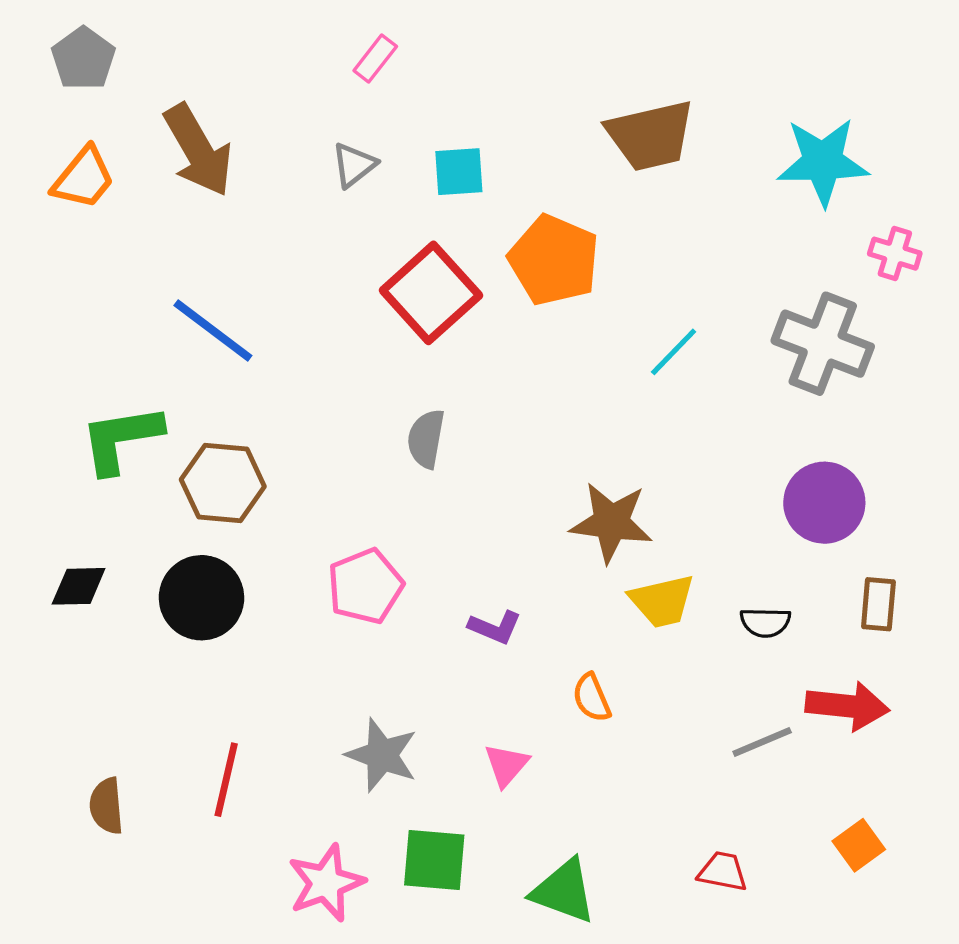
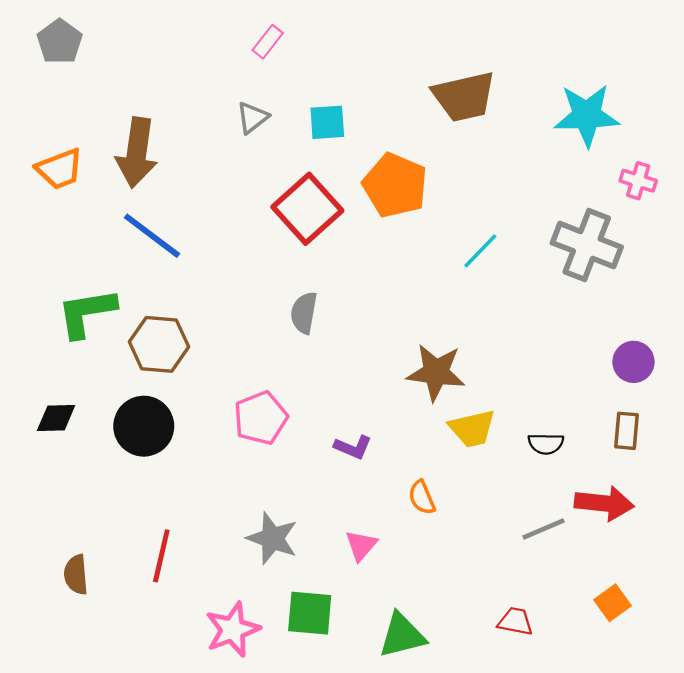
brown arrow: (198, 150) -> (137, 153), moved, turned 38
orange trapezoid: (83, 178) -> (60, 169), moved, turned 30
purple circle: (824, 503) -> (633, 362), moved, size x0.7
green triangle: (564, 891) -> (402, 635), turned -34

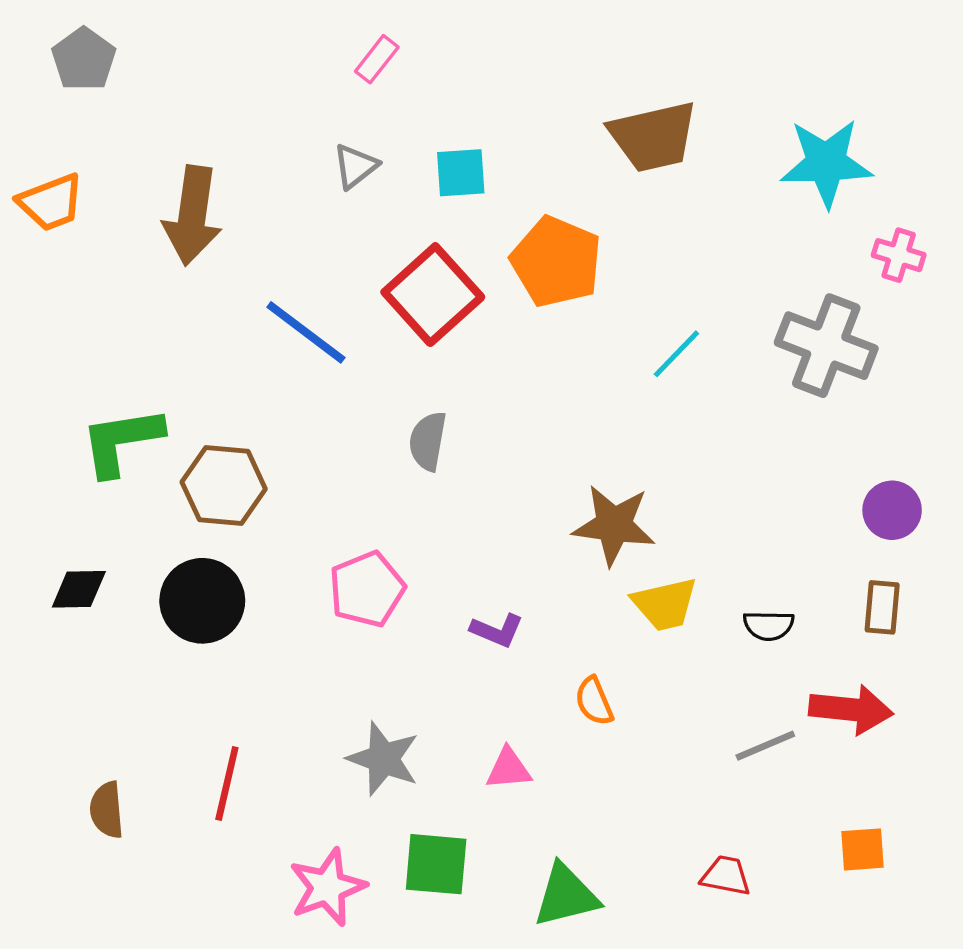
orange trapezoid: (60, 169) -> (51, 202), moved
blue line: (152, 236) -> (306, 332), moved
pink triangle: (361, 545) -> (508, 769), turned 44
orange square: (612, 603) -> (862, 849), turned 32

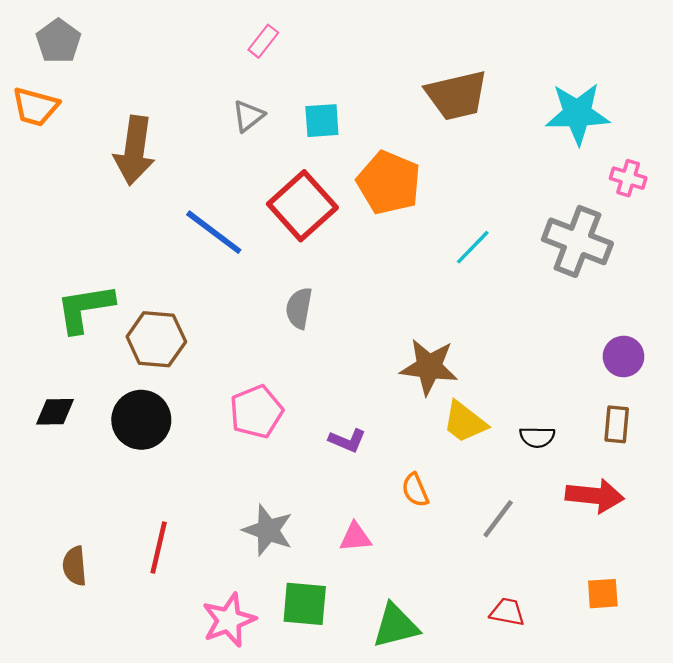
orange trapezoid: (51, 202) -> (35, 107), moved, turned 36
yellow trapezoid: (665, 604) -> (465, 422), turned 51
gray line: (765, 746) -> (498, 519), moved, turned -30

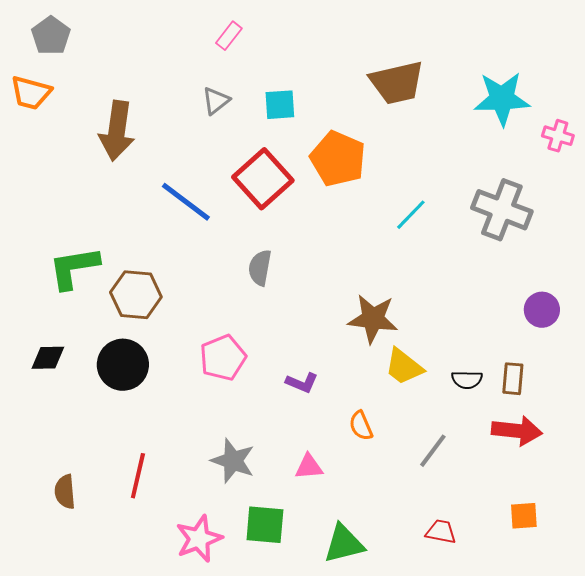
pink cross: (628, 178) -> (558, 136), moved
brown rectangle: (617, 424) -> (513, 379), moved

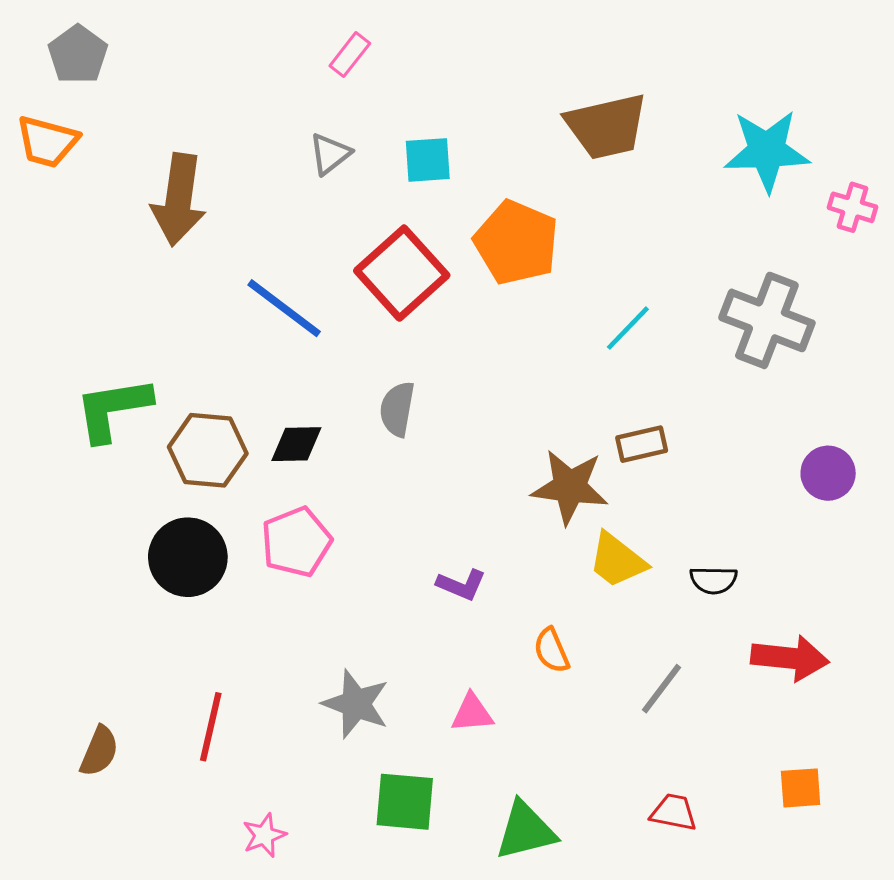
black diamond: (48, 358) -> (296, 444), moved
pink pentagon: (223, 358) -> (296, 542), moved
brown rectangle: (513, 379) -> (642, 444), moved, turned 72
brown semicircle: (65, 492) -> (99, 751), turned -152
pink star: (199, 539) -> (264, 835), moved, size x0.6

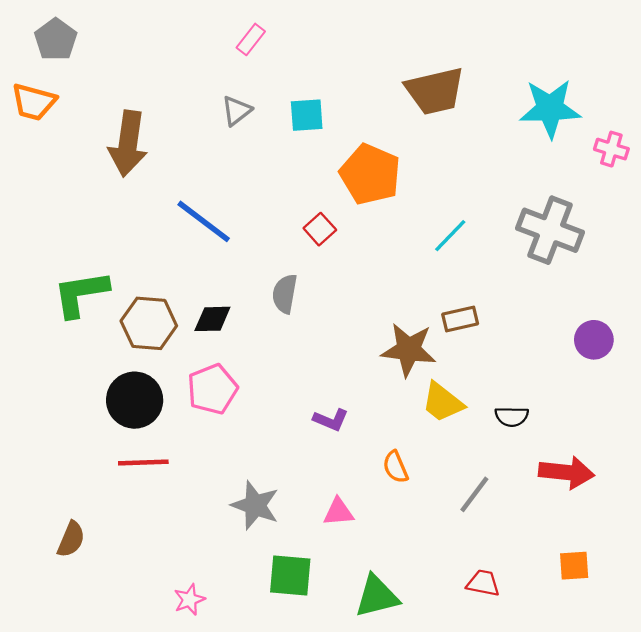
red square: (402, 273) -> (320, 229), moved, size x0.5
red line: (211, 727) -> (143, 463), moved, turned 75

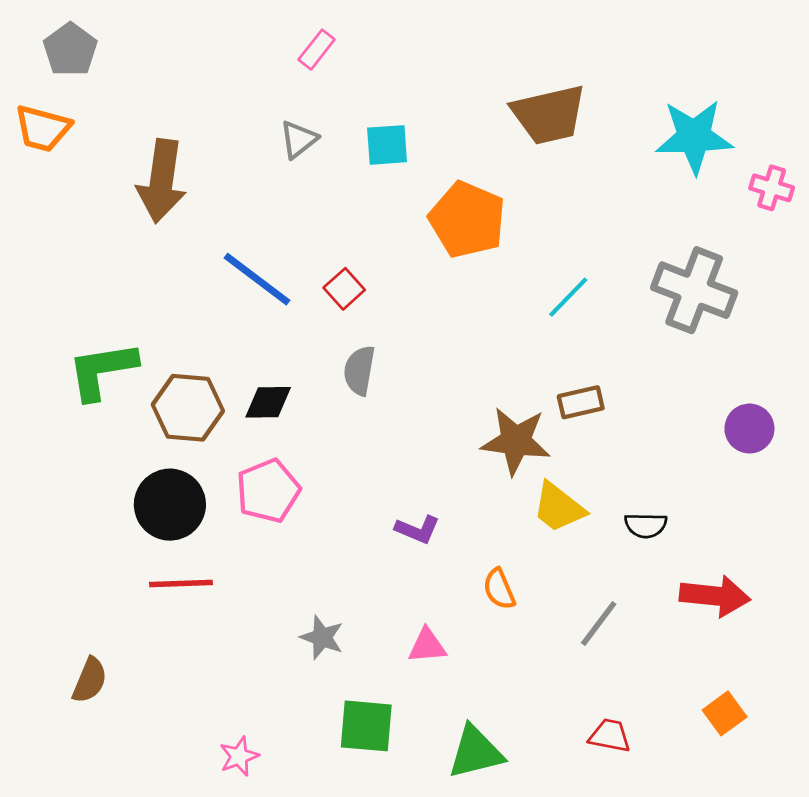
red square: (320, 229) -> (344, 289), moved
gray star: (255, 505) -> (322, 637), size x0.7
orange square: (574, 566) -> (725, 713), turned -32

